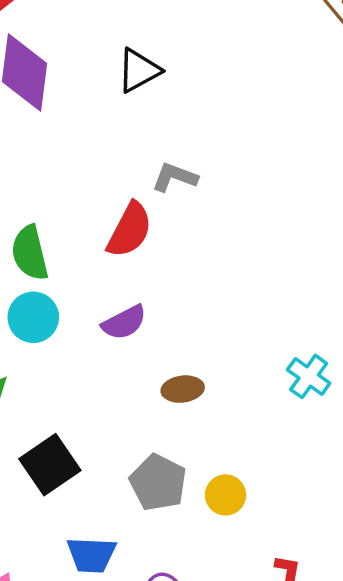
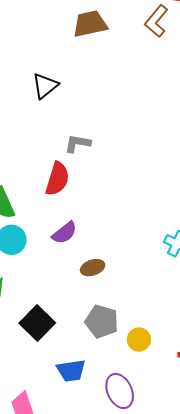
brown ellipse: (183, 389) -> (93, 268), moved
yellow circle: (226, 495) -> (139, 340), moved

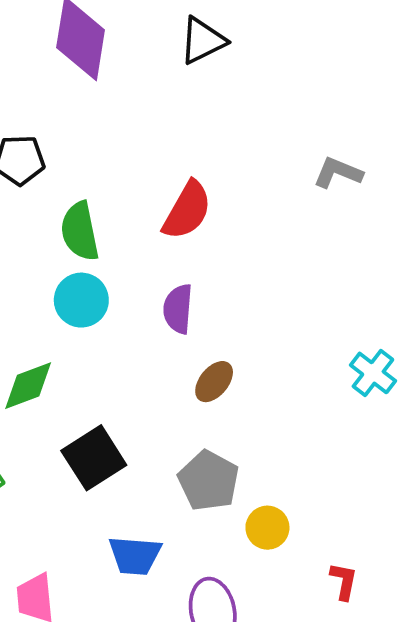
gray L-shape: (78, 143) -> (338, 173), moved
purple semicircle: (64, 233) -> (178, 309), turned 120
brown ellipse: (93, 268) -> (214, 382), turned -45

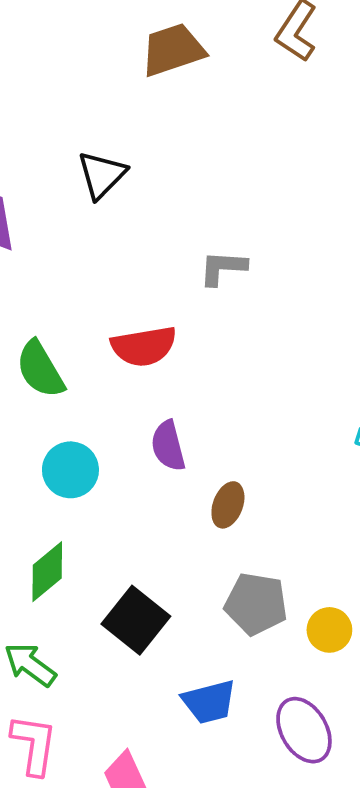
gray L-shape: (338, 173) -> (223, 268), moved
red semicircle: (187, 210) -> (144, 346), turned 70
green semicircle: (80, 231) -> (40, 369), moved

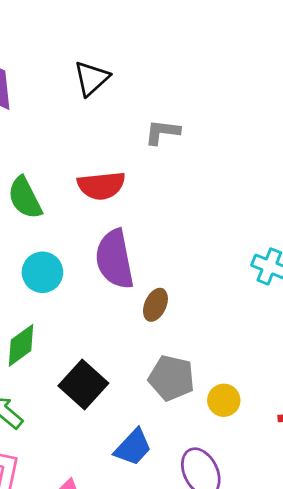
black triangle: (102, 175) -> (91, 78), moved
purple semicircle: (168, 446) -> (115, 259), size x1.6
blue trapezoid: (209, 702) -> (133, 447), turned -36

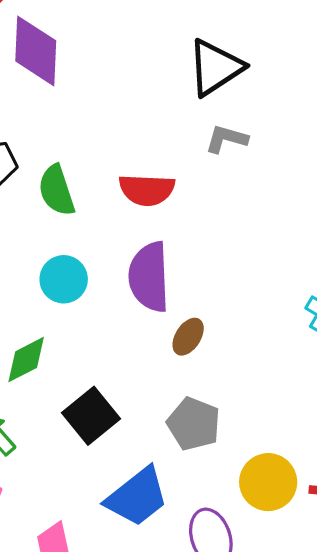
black triangle: (91, 78) -> (215, 68), moved, size x1.4
yellow circle: (224, 400) -> (268, 482), moved, size x1.5
blue trapezoid: (133, 447) -> (137, 497), size x1.4

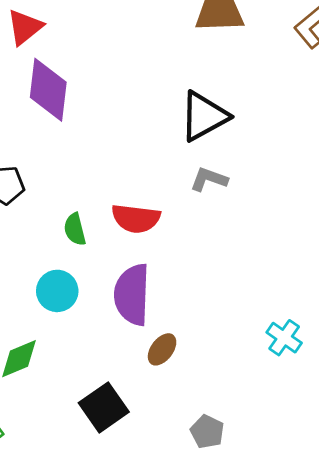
green semicircle: (57, 190) -> (75, 229), moved, size x0.7
black square: (91, 416) -> (104, 407), moved
gray pentagon: (194, 424) -> (207, 432), moved, size x0.7

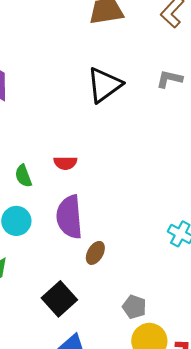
gray L-shape: (209, 179) -> (169, 79), moved
red semicircle: (136, 218) -> (65, 163), size x0.7

